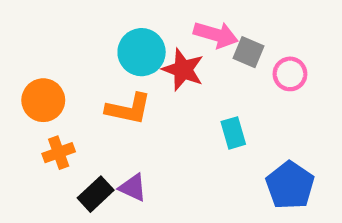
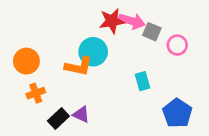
cyan circle: (142, 52) -> (93, 52), moved
red star: (183, 70) -> (112, 21), moved, turned -30

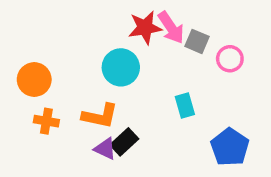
pink arrow: (132, 21) -> (171, 28), turned 40
orange L-shape: (78, 66) -> (100, 116), moved
orange cross: (36, 93) -> (46, 121), turned 30
black rectangle: (58, 118) -> (124, 142), moved

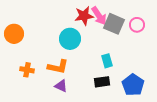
gray square: (197, 41) -> (114, 24), size x1.5
pink circle: (230, 59) -> (137, 25), moved
orange circle: (34, 80) -> (14, 34), moved
black rectangle: (124, 142) -> (102, 82), moved, turned 35

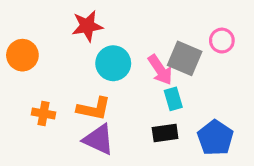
red star: (84, 16) -> (87, 26), moved
pink arrow: (99, 16) -> (160, 70), moved
gray square: (114, 24) -> (185, 58), moved
purple triangle: (61, 86) -> (99, 139), size x1.5

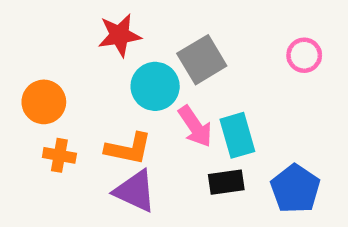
orange circle: (22, 55) -> (44, 102), moved
gray square: (185, 58) -> (202, 60), moved, turned 36
pink arrow: (160, 70) -> (195, 126), moved
cyan rectangle: (173, 99) -> (237, 135), size x1.4

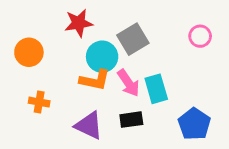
orange circle: (44, 102) -> (29, 52), moved
orange L-shape: (128, 149) -> (95, 80), moved
black rectangle: (226, 182) -> (131, 120), moved

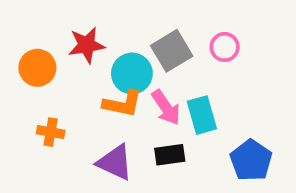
red star: (79, 23) -> (87, 45), moved
pink circle: (200, 36) -> (225, 47), moved

